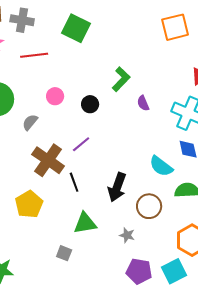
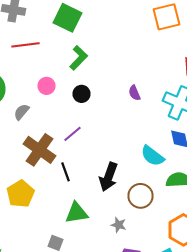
green L-shape: (121, 79) -> (78, 58), moved

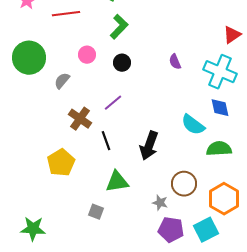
brown cross: (40, 150) -> (80, 119), size x0.7
brown circle: (140, 196) -> (184, 184), moved
gray star: (118, 225) -> (160, 203), moved

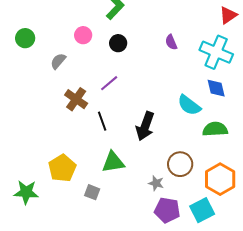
green circle: (29, 58) -> (25, 38), size x0.6
yellow pentagon: (61, 163) -> (62, 168), moved
green star: (33, 229) -> (26, 192), moved

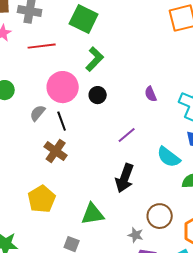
pink circle: (83, 35) -> (63, 87), size x1.8
purple line: (109, 83) -> (127, 135), moved
black line: (102, 121) -> (62, 121), moved
yellow pentagon: (62, 168) -> (42, 199), moved

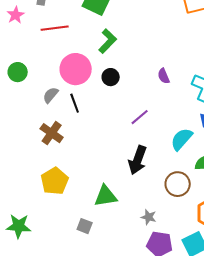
brown cross: (56, 151) -> (52, 133), moved
cyan semicircle: (169, 157) -> (182, 139), turned 95
brown circle: (160, 216) -> (178, 184), moved

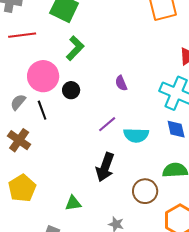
purple semicircle: (164, 76) -> (121, 83), moved
black circle: (111, 77) -> (71, 90), moved
cyan semicircle: (182, 139) -> (136, 135), moved, turned -130
green triangle: (106, 196) -> (73, 203), size x0.7

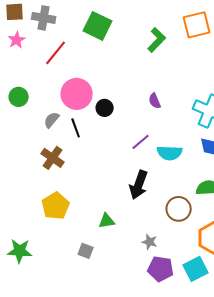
red line: (22, 35) -> (56, 53), turned -44
green L-shape: (75, 48) -> (157, 40), moved

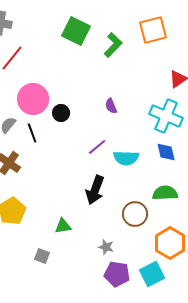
green square: (98, 26) -> (76, 31), moved

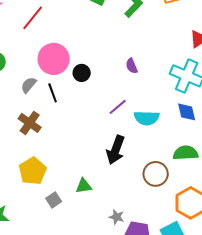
gray star: (106, 247) -> (117, 217), moved
gray square: (42, 256) -> (54, 200), moved, turned 35

